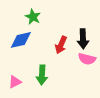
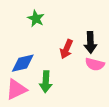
blue diamond: (21, 40) -> (23, 63), moved
pink triangle: (15, 82) -> (16, 89), size x1.5

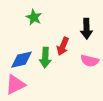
black arrow: (90, 42) -> (87, 29), moved
green arrow: (46, 82) -> (45, 58), moved

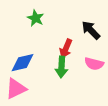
black arrow: (87, 29) -> (91, 30), turned 138
green arrow: (45, 58) -> (62, 67), moved

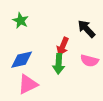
green star: (35, 18) -> (21, 21), moved
pink triangle: (16, 89) -> (28, 84), moved

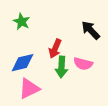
red arrow: (63, 46) -> (55, 49), moved
pink semicircle: (89, 61) -> (83, 64), moved

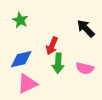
pink semicircle: (83, 64) -> (85, 68), moved

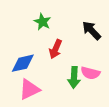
green star: (20, 20) -> (42, 22), moved
green arrow: (58, 63) -> (74, 77), moved

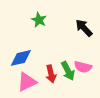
red arrow: (56, 49) -> (51, 74), moved, turned -36
green arrow: (74, 77) -> (68, 71), turned -30

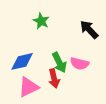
pink semicircle: (83, 67) -> (80, 64), moved
green arrow: (68, 71) -> (59, 63), moved

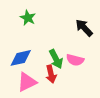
green star: (41, 21) -> (28, 18), moved

